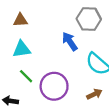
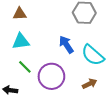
blue arrow: (70, 41) -> (66, 45), moved

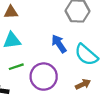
green line: (25, 67) -> (16, 67), turned -64

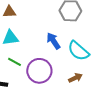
green line: (16, 67) -> (14, 62), turned 48

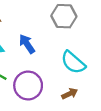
blue arrow: (53, 41) -> (27, 44), moved

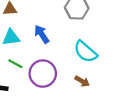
brown arrow: (70, 94) -> (82, 81), turned 56

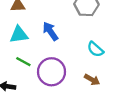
cyan semicircle: (85, 52) -> (95, 49), size x0.7

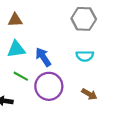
blue arrow: (50, 31) -> (43, 57), moved
cyan semicircle: (95, 49) -> (85, 56), moved, turned -42

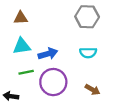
blue arrow: (43, 57) -> (48, 54), turned 108
green line: (21, 76) -> (26, 72), turned -40

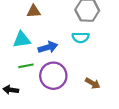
brown triangle: (21, 18) -> (34, 11), moved
cyan semicircle: (88, 53) -> (81, 37), moved

